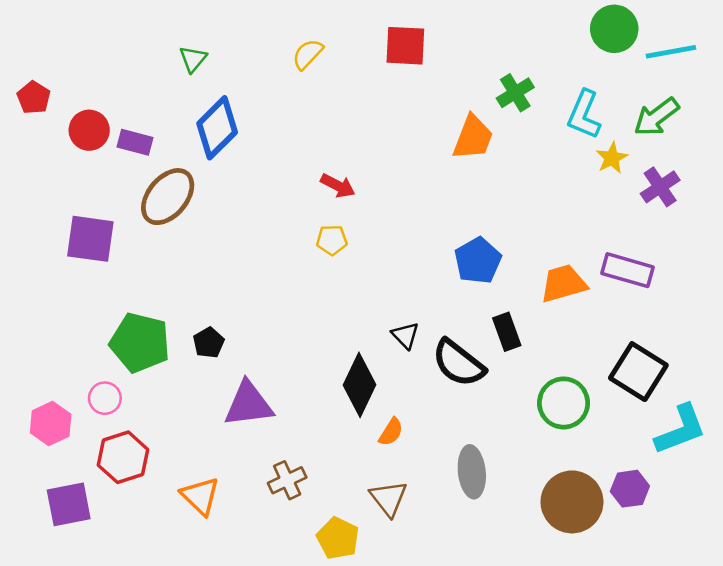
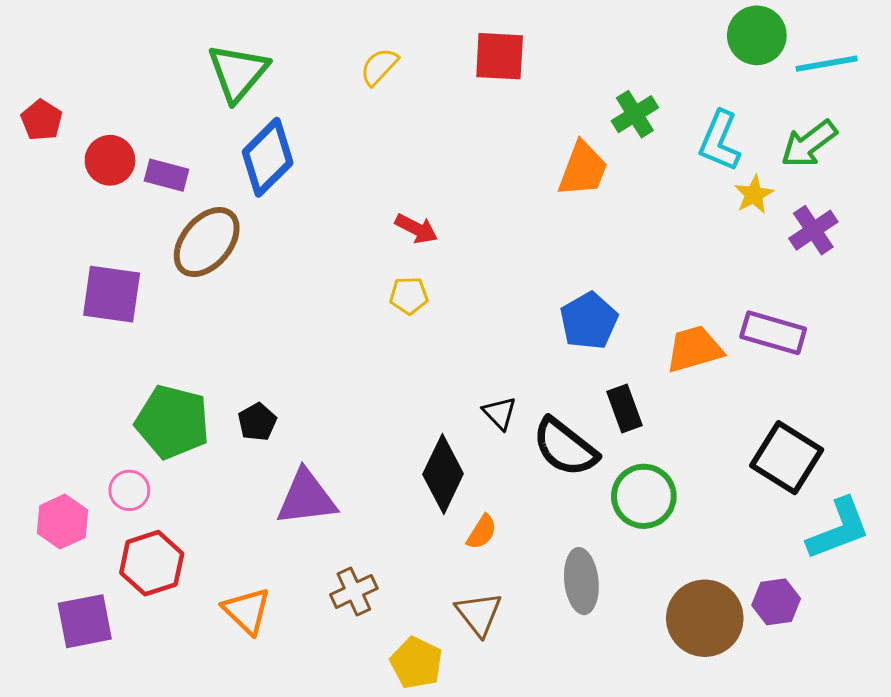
green triangle: (193, 59) -> (238, 73), size x1.8
green circle: (564, 403) -> (644, 496), moved

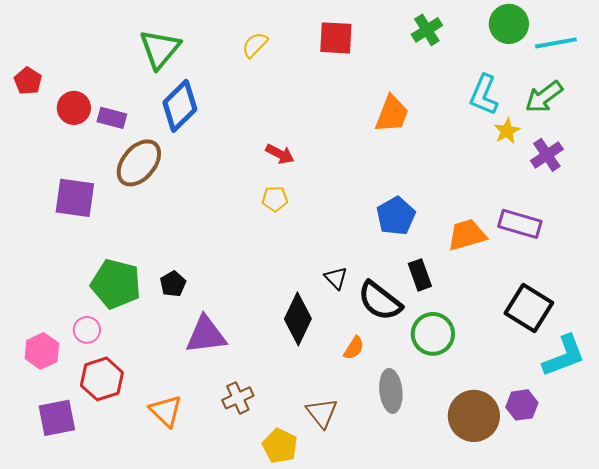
green cross: (635, 114) -> (427, 30), moved
orange semicircle: (482, 532) -> (354, 348), moved

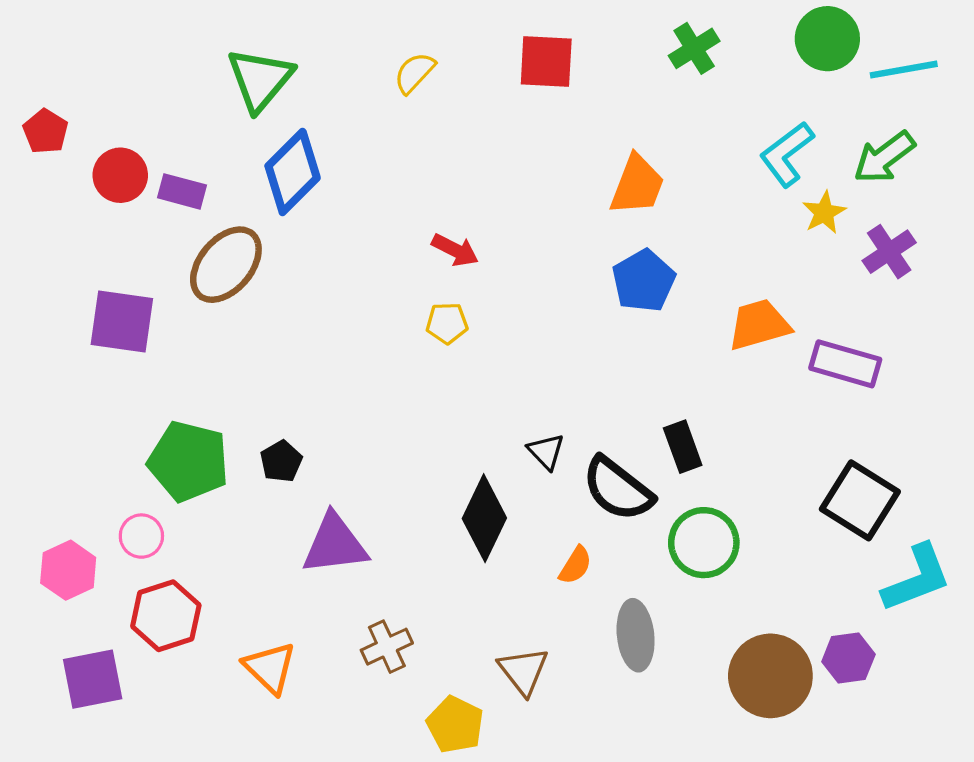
cyan L-shape: (484, 95) -> (787, 154), turned 30
blue pentagon: (396, 216) -> (644, 281), moved
orange trapezoid: (467, 235) -> (759, 325), moved

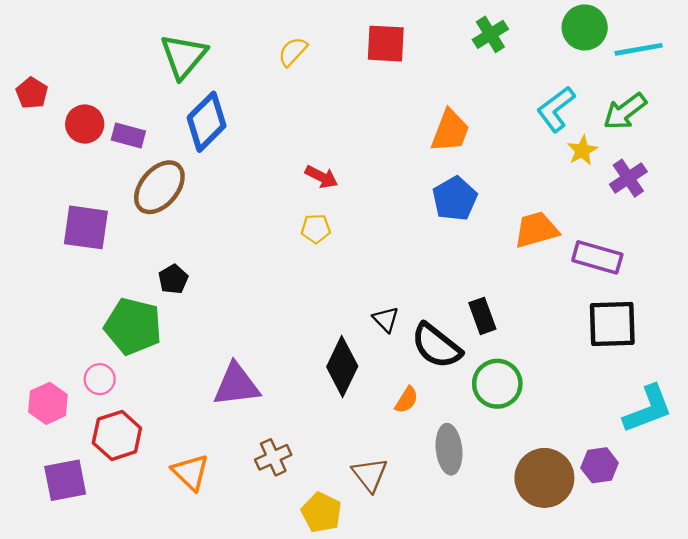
black pentagon: (281, 461) -> (173, 279), moved
black square: (860, 500) -> (612, 324), moved, turned -34

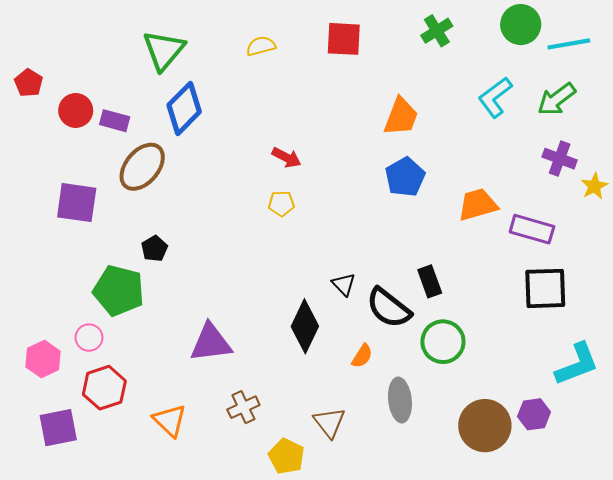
yellow semicircle: (293, 52) -> (261, 46), turned 32
yellow star: (582, 150) -> (594, 186), moved
purple cross: (628, 178) -> (560, 159), turned -36

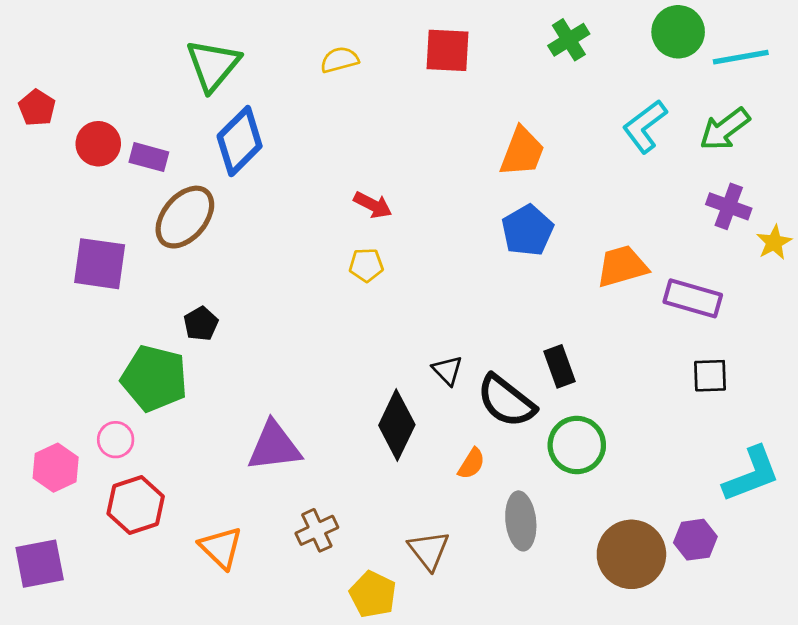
black square: (545, 288) -> (710, 376), size x0.6
purple square: (58, 428) -> (40, 564), moved

